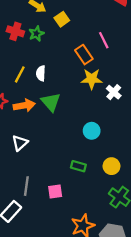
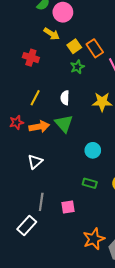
green star: (36, 34) -> (77, 67), moved
orange rectangle: (84, 55) -> (95, 48), moved
white semicircle: (41, 73) -> (65, 98), moved
cyan circle: (92, 131) -> (93, 150), moved

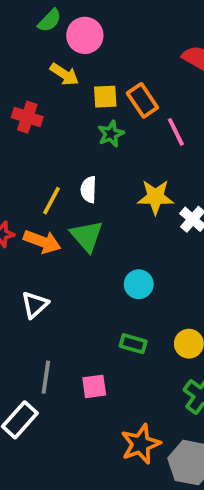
yellow square: (74, 46) -> (105, 97), turned 32
yellow line: (35, 98) -> (51, 201), moved
orange arrow: (39, 127) -> (42, 242), turned 30

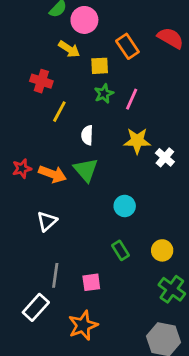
orange rectangle: (142, 100) -> (127, 46), moved
pink line: (176, 132) -> (132, 99), moved, turned 50
yellow line: (51, 201) -> (59, 112), moved
green rectangle: (133, 344) -> (120, 250), turned 42
orange star: (141, 444) -> (83, 325), moved

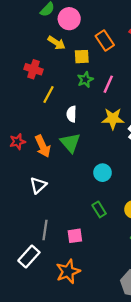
orange arrow: (52, 174) -> (43, 146), turned 45

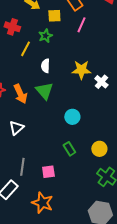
green star: (85, 80) -> (45, 36), moved
pink line: (108, 84) -> (81, 25), moved
orange star: (68, 271) -> (42, 203), turned -30

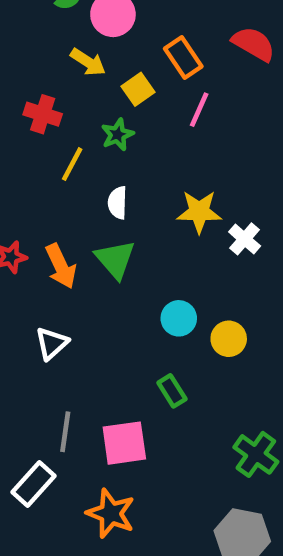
yellow square: (54, 16) -> (138, 89), turned -32
yellow circle: (99, 149) -> (229, 339), moved
pink square: (48, 172) -> (124, 443), size x1.5

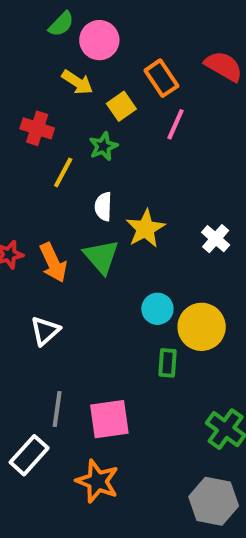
yellow star: (199, 212) -> (145, 229), moved, turned -30
yellow circle: (229, 339) -> (202, 327), size x1.5
green rectangle: (172, 391) -> (167, 363), moved, turned 36

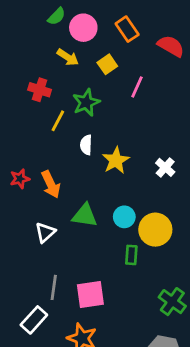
orange rectangle: (161, 78) -> (127, 29), moved
yellow square: (121, 106) -> (107, 64), moved
green star: (103, 146) -> (86, 102), size x1.4
green triangle: (101, 257) -> (85, 215), moved, turned -40

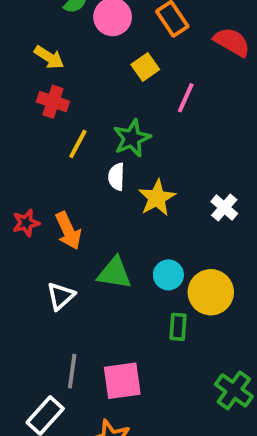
yellow arrow: (68, 57) -> (49, 57), moved
green star: (86, 102) -> (132, 138), moved

